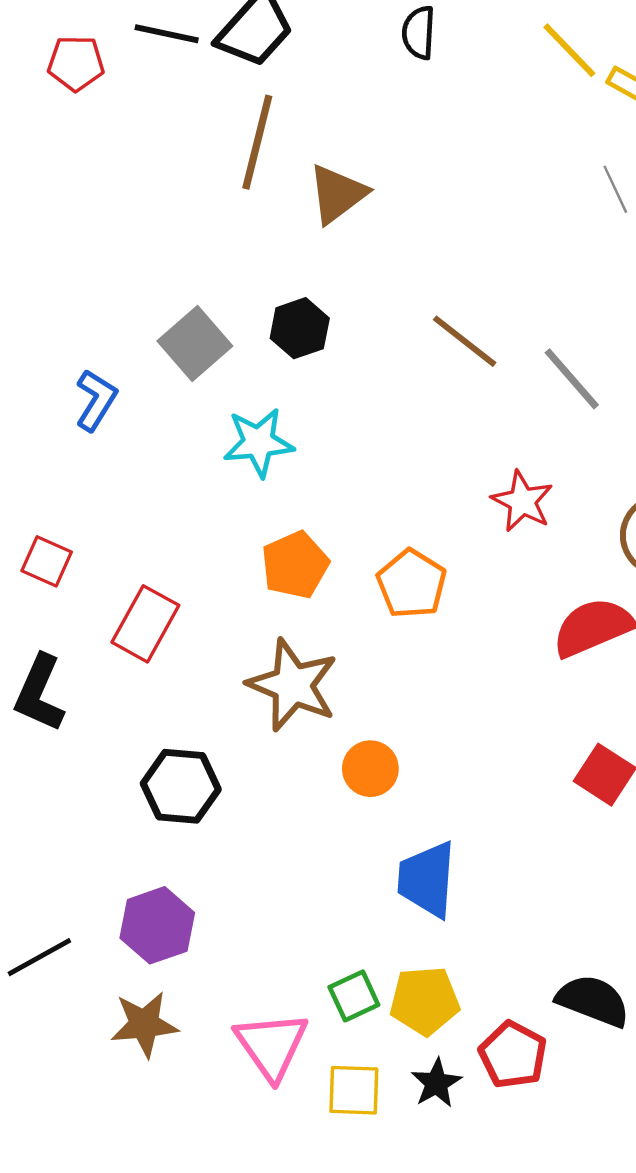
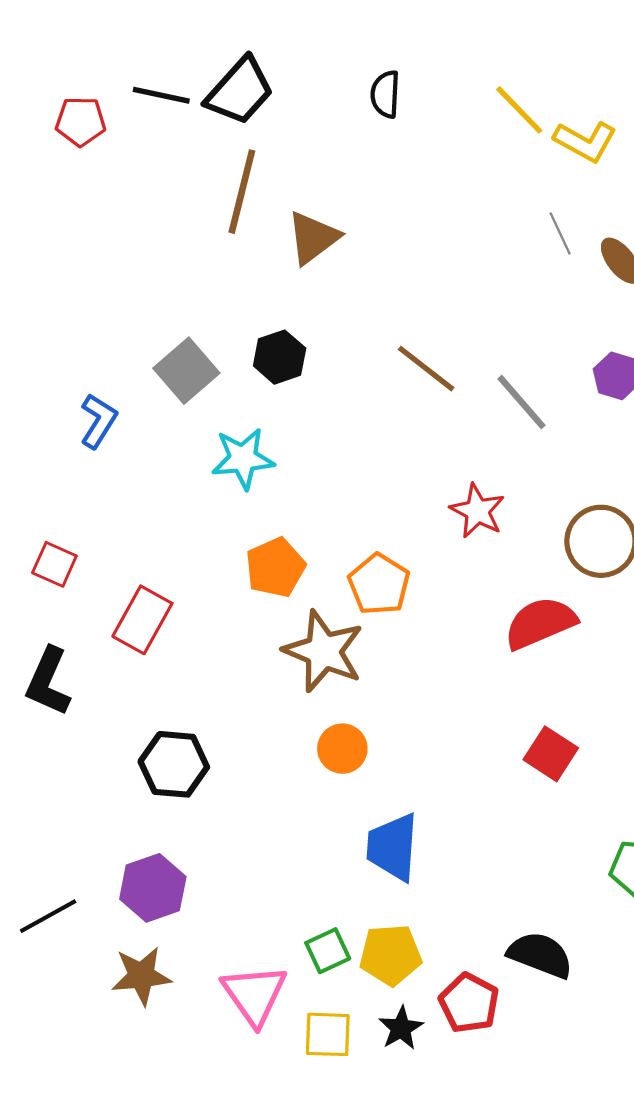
brown star: (293, 685) -> (324, 651), moved

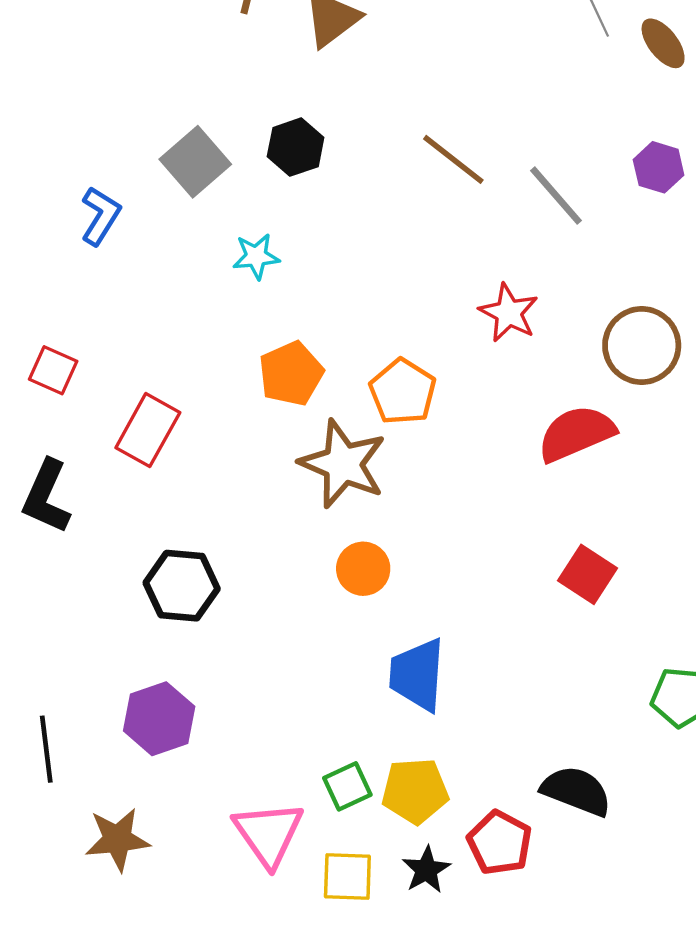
cyan star: (243, 459) -> (256, 256), size x0.7
black line: (48, 916) -> (46, 749), turned -68
brown star: (141, 976) -> (117, 839), moved

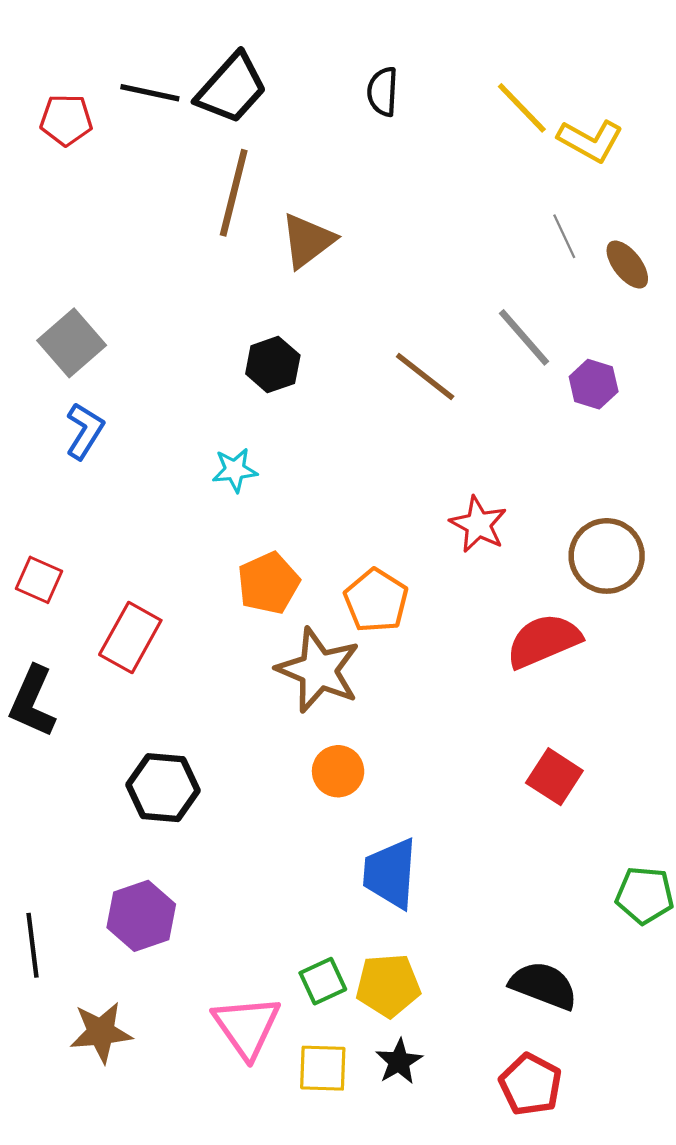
gray square: (195, 162) -> (72, 343), moved
purple hexagon: (659, 167) -> (594, 384), moved
gray line: (556, 196) -> (524, 337), moved
red pentagon: (500, 843) -> (531, 1084), moved

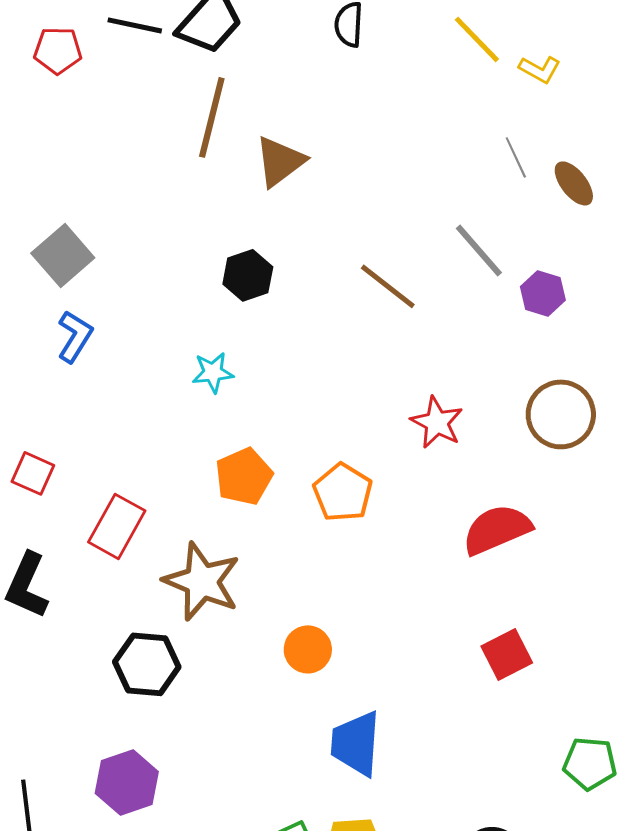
yellow L-shape: (590, 141) -> (540, 69), size x0.7
brown circle: (607, 556) -> (561, 414), moved
brown star: (318, 670) -> (202, 581), moved
red square: (554, 777) -> (507, 654), turned 30

